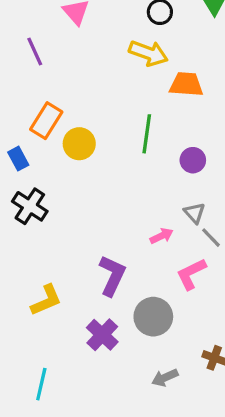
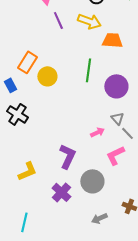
purple line: (35, 51) -> (58, 20), moved
purple circle: (193, 160) -> (116, 86), size x1.5

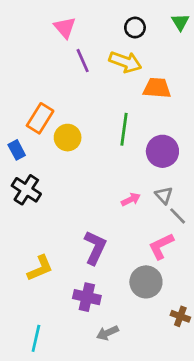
pink arrow: (97, 132) -> (131, 199), moved
gray circle: (92, 181) -> (146, 282), moved
purple cross: (61, 192) -> (87, 297), turned -30
gray arrow: (99, 218) -> (107, 333), moved

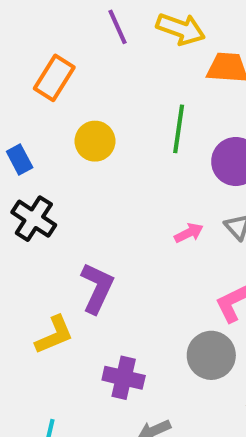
orange rectangle: (40, 118) -> (54, 78), moved
purple L-shape: (95, 248) -> (97, 288), moved

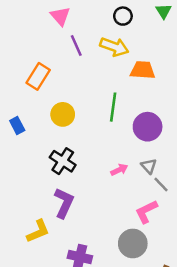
black cross: (34, 219) -> (63, 161), moved

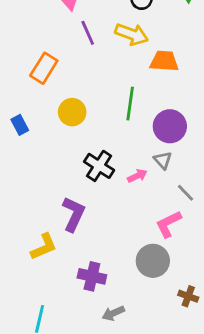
black cross: (63, 161) -> (99, 166), moved
gray triangle: (149, 166) -> (163, 160), moved

